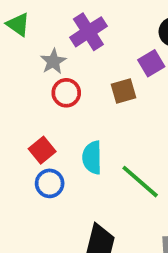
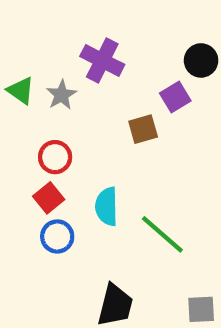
green triangle: (18, 24) -> (21, 91), moved
purple cross: (88, 32) -> (102, 60), turned -30
red circle: (66, 93) -> (55, 157), moved

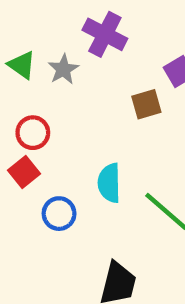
red circle: (55, 157) -> (33, 133), moved
red square: (49, 198) -> (24, 172), moved

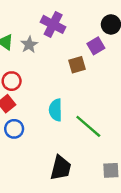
blue circle: (59, 214) -> (14, 129), moved

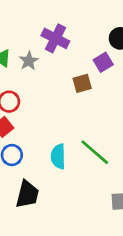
cyan semicircle: (56, 110) -> (58, 156), moved
black trapezoid: (61, 168) -> (27, 194), moved

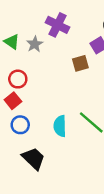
black trapezoid: (27, 194) -> (33, 159), turned -60

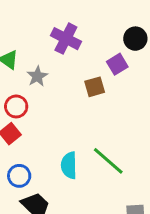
gray star: (35, 44) -> (37, 76), moved
blue circle: (20, 125) -> (19, 176), moved

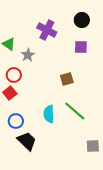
black circle: (135, 39) -> (82, 20), moved
purple square: (117, 64) -> (81, 47), turned 32
brown square: (95, 87) -> (67, 79), moved

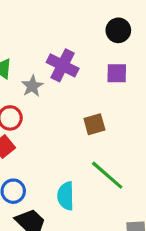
purple cross: (47, 30) -> (63, 65), moved
cyan semicircle: (49, 114) -> (66, 196), moved

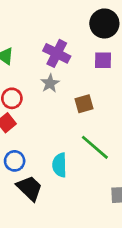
black circle: (118, 30) -> (104, 23), size x1.4
gray star: (32, 86) -> (50, 83), moved

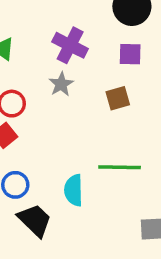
brown square: (84, 104) -> (118, 98), moved
green line: (95, 147) -> (120, 167), turned -40

